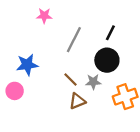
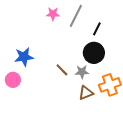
pink star: (44, 16) -> (53, 14), moved
gray line: (74, 40) -> (76, 16), moved
brown triangle: (77, 101) -> (86, 93), moved

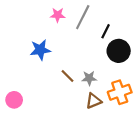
black circle: (94, 53) -> (119, 51), moved
blue star: (24, 57) -> (40, 50), moved
pink circle: (13, 80) -> (14, 100), moved

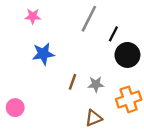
pink star: (58, 15) -> (33, 16), moved
brown line: (67, 76) -> (72, 82), turned 64
brown triangle: (94, 101) -> (94, 118), moved

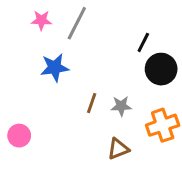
gray line: (89, 19) -> (77, 23), moved

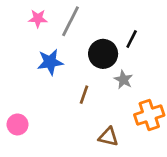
black circle: (161, 69) -> (103, 54), moved
gray star: (121, 106) -> (123, 80), moved, turned 30
brown triangle: (118, 149) -> (109, 137), turned 35

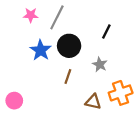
black circle: (103, 54) -> (69, 46), moved
blue star: (50, 62) -> (41, 50), turned -30
brown triangle: (109, 137) -> (93, 102), moved

